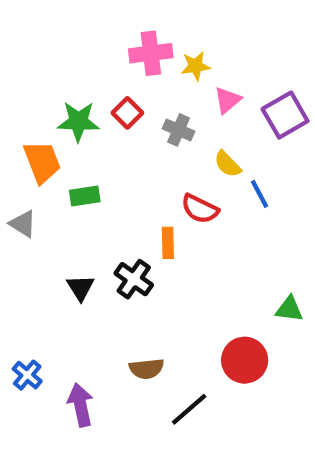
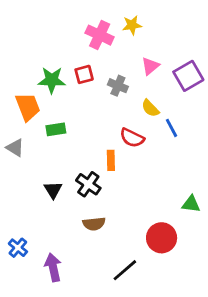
pink cross: (151, 53) -> (100, 35), turned 32
yellow star: (196, 66) -> (132, 25), moved
red square: (127, 113) -> (84, 74), turned 30
brown semicircle: (147, 369) -> (94, 224), moved

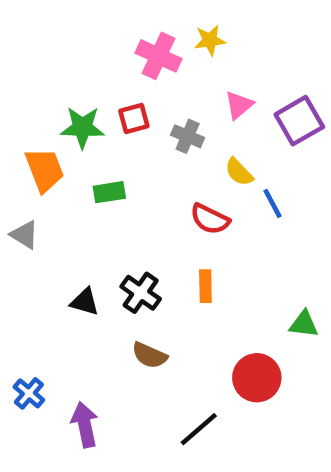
green rectangle: (56, 129) -> (109, 192), moved
orange rectangle: (111, 160) -> (205, 286), moved
black triangle: (53, 190) -> (85, 302), turned -42
brown semicircle: (94, 224) -> (150, 355), turned 30

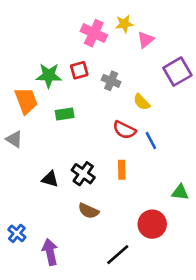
pink triangle: (239, 105) -> (146, 40), moved
blue line: (272, 203) -> (151, 141), moved

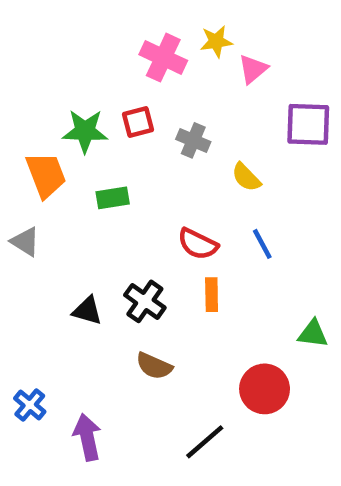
purple square: (177, 72) -> (308, 124), turned 32
red semicircle: (124, 130) -> (198, 244), moved

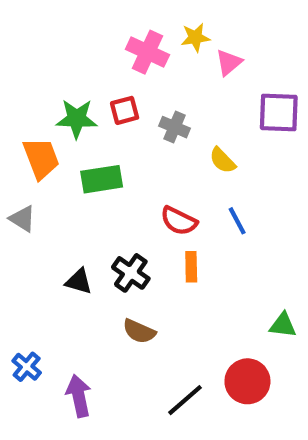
green rectangle: (113, 198) -> (102, 179), size x1.4
green triangle: (313, 334) -> (283, 325), moved
red circle: (265, 389) -> (247, 381), moved

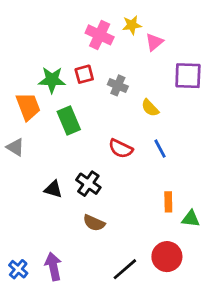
green rectangle: (102, 179) -> (69, 121), turned 76
orange rectangle: (191, 267) -> (168, 202), moved
blue cross: (27, 367) -> (18, 269), moved

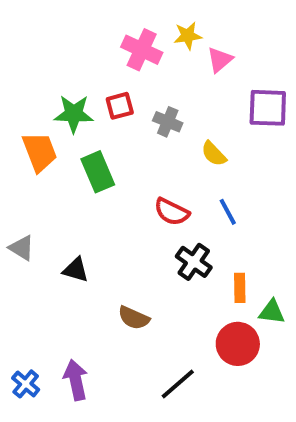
gray triangle: (15, 147) -> (22, 248), moved
black cross: (88, 184) -> (194, 262), moved
red circle: (167, 257) -> (238, 344), moved

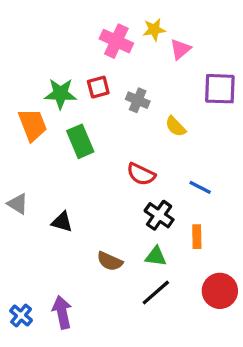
blue line: (228, 212) -> (200, 187), moved, turned -35
green triangle: (272, 312) -> (156, 256), moved
red circle: (238, 344) -> (220, 291), moved
black line: (178, 384) -> (156, 292), moved

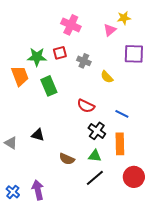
yellow star: (154, 30) -> (124, 18), moved
gray triangle: (18, 204) -> (11, 143), moved
orange rectangle: (197, 237) -> (120, 144), size x1.5

